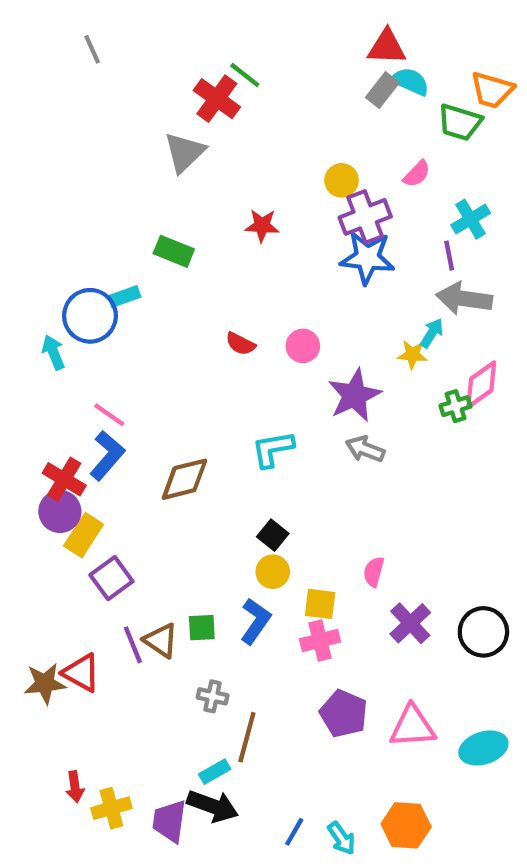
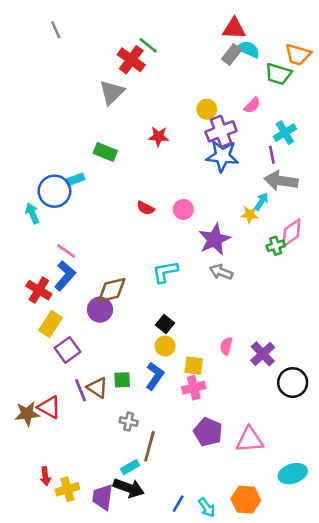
purple circle: (60, 511) -> (100, 310), moved
purple cross: (410, 623) -> (263, 354), moved
cyan ellipse: (483, 748) -> (293, 474), moved

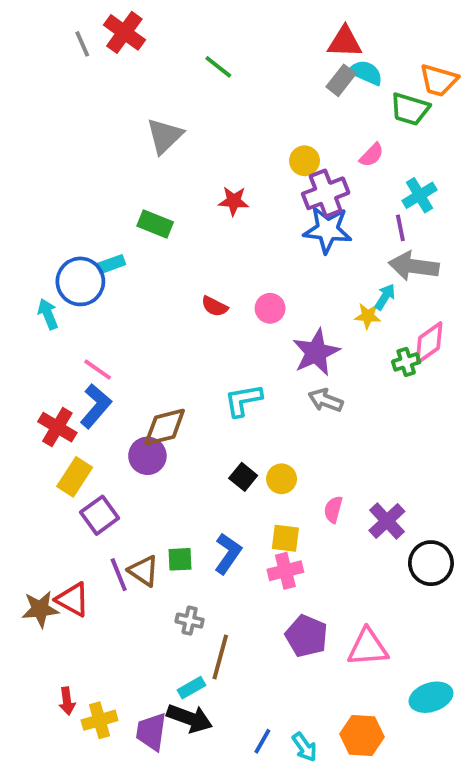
red cross: (131, 60) -> (124, 32), moved
yellow circle: (165, 346) -> (282, 479), moved

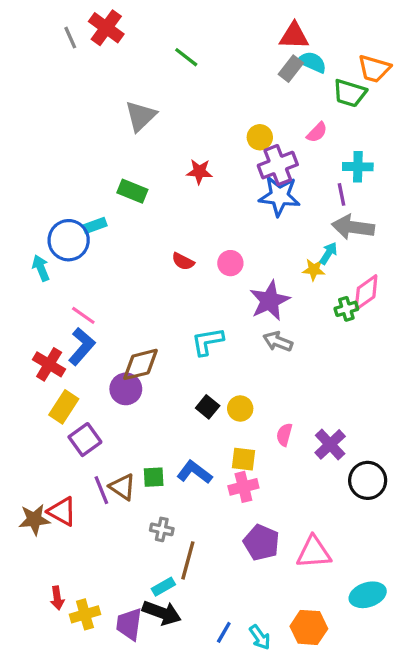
cyan cross: (419, 195) -> (358, 167), turned 32
blue L-shape: (228, 554) -> (194, 472), turned -88

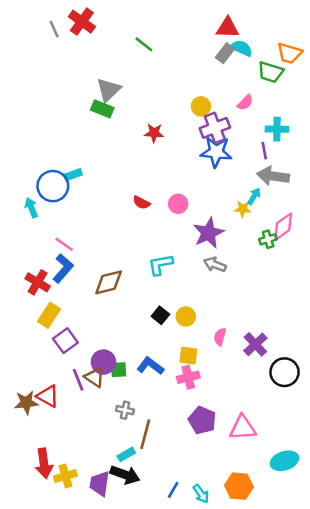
green rectangle: (132, 191) -> (102, 109), moved
purple circle: (126, 389) -> (103, 362), moved
red arrow: (57, 598) -> (44, 463), size x1.6

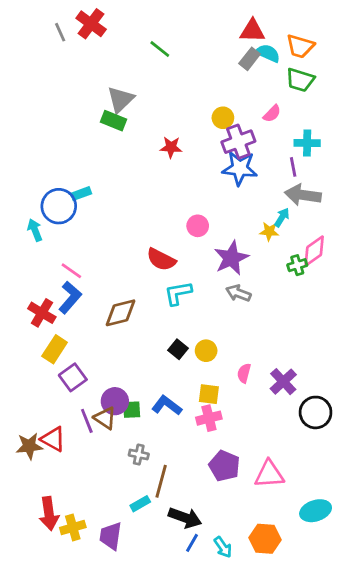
orange trapezoid: (290, 53) -> (300, 46), moved
red semicircle: (141, 203) -> (161, 259), moved, size x1.5
black arrow: (125, 475) -> (185, 518), moved

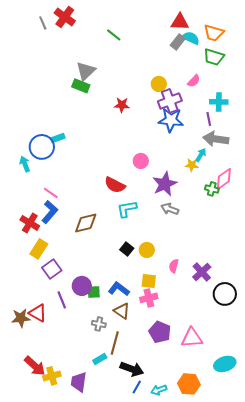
green cross: (297, 265) -> (212, 189), turned 32
brown triangle: (105, 418) -> (122, 311), moved
red arrow: (49, 513) -> (35, 366), turned -40
cyan arrow: (223, 547) -> (159, 390), turned 105

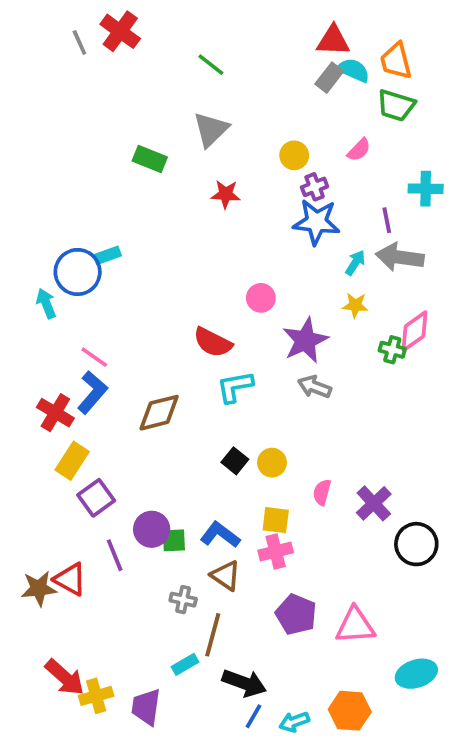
orange trapezoid: (214, 33) -> (396, 61), turned 60
gray triangle: (86, 71) -> (211, 129), moved
purple cross: (170, 101) -> (315, 187), size x0.6
cyan cross: (219, 102) -> (426, 189), moved
cyan arrow: (201, 155) -> (355, 263), moved

